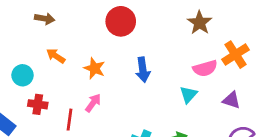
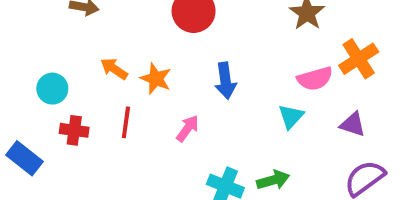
orange arrow: (56, 56) -> (114, 69), moved
pink arrow: (93, 103) -> (188, 128), moved
red line: (70, 120) -> (126, 122), moved

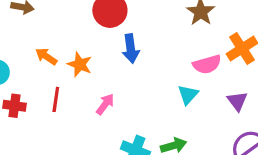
blue arrow: (225, 81) -> (131, 48), moved
purple triangle: (353, 124) -> (237, 101), turned 35

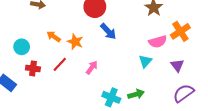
blue arrow: (131, 48) -> (108, 31), turned -36
red line: (56, 99) -> (60, 64), turned 35

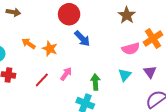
cyan triangle: (145, 61) -> (125, 75), moved
red line: (60, 64) -> (42, 80), moved
green arrow: (136, 94) -> (95, 82), moved, turned -77

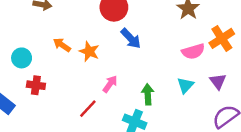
red line: (42, 80) -> (88, 109), moved

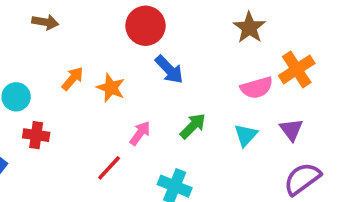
orange arrow: (62, 45) -> (73, 79), turned 96
green arrow: (148, 94) -> (193, 126), moved, turned 48

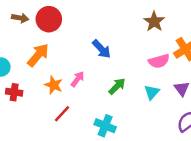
red circle: (145, 26) -> (49, 19), moved
orange arrow: (73, 79) -> (38, 55), size x1.5
orange star: (111, 88) -> (54, 85), moved
pink arrow: (140, 133) -> (78, 79), moved

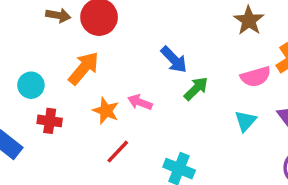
pink arrow: (78, 79) -> (140, 102), turned -105
green arrow: (117, 86) -> (196, 89), moved

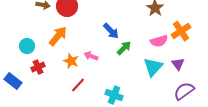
red cross: (50, 121) -> (38, 67), turned -32
cyan triangle: (245, 121) -> (153, 67), size x1.5

